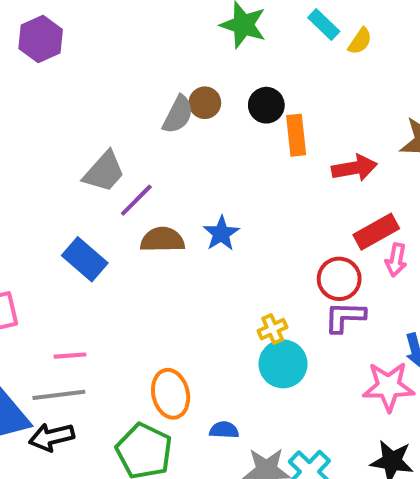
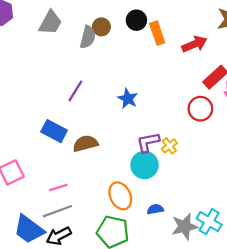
gray trapezoid: (104, 172) -> (50, 23), moved
brown semicircle: (162, 240) -> (85, 143), moved
purple L-shape: (345, 317) -> (148, 142), moved
cyan circle: (283, 364) -> (145, 165), moved

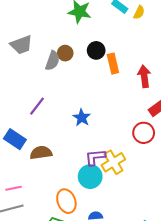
gray trapezoid: (50, 23) -> (21, 45), turned 35
red arrow: (194, 44) -> (144, 76), turned -80
yellow cross: (169, 146) -> (113, 162), size x1.6

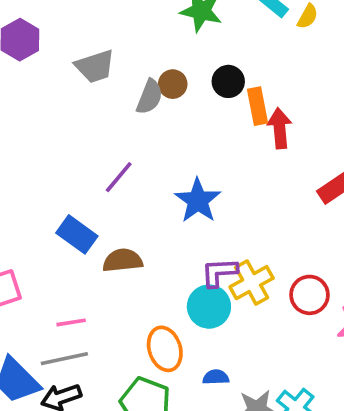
red arrow: (144, 76) -> (280, 128), moved
blue star: (82, 118) -> (198, 201), size x1.4
red circle: (144, 133) -> (310, 295), moved

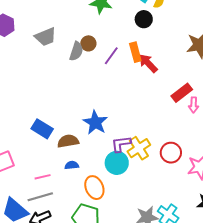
black circle: (228, 81) -> (144, 19), moved
red arrow: (280, 128) -> (148, 63), turned -35
purple line: (119, 177) -> (111, 56), moved
blue star: (198, 201) -> (95, 123), moved
blue semicircle: (216, 377) -> (72, 165), moved

